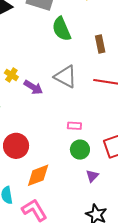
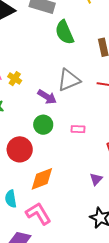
gray triangle: (66, 77) -> (69, 80), turned -50
purple arrow: (33, 87) -> (47, 97), moved
green circle: (80, 150) -> (43, 125), moved

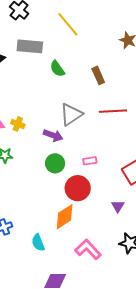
green semicircle: (65, 32) -> (57, 69), size x0.7
red circle: (20, 149) -> (78, 188), moved
pink L-shape: (38, 214) -> (88, 249), moved

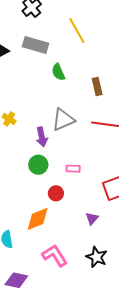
purple arrow: (53, 135) -> (42, 137), turned 48
red circle: (78, 188) -> (56, 193), size x0.6

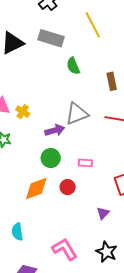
purple arrow: (42, 137) -> (55, 130), turned -96
orange diamond: (38, 219) -> (36, 189), moved

